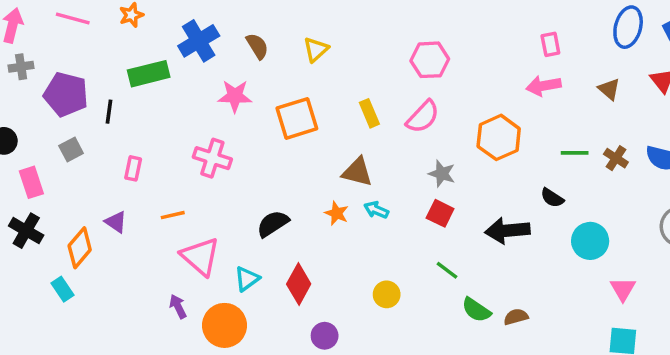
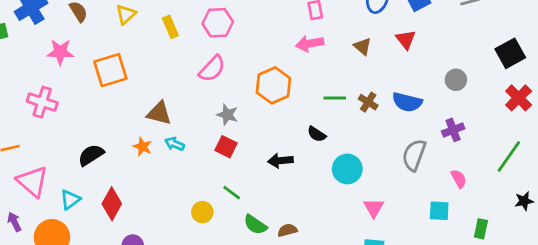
yellow rectangle: (369, 113) -> (170, 27), moved
black arrow: (507, 231) -> (280, 161), size x0.7
yellow circle: (387, 294) -> (202, 212), moved

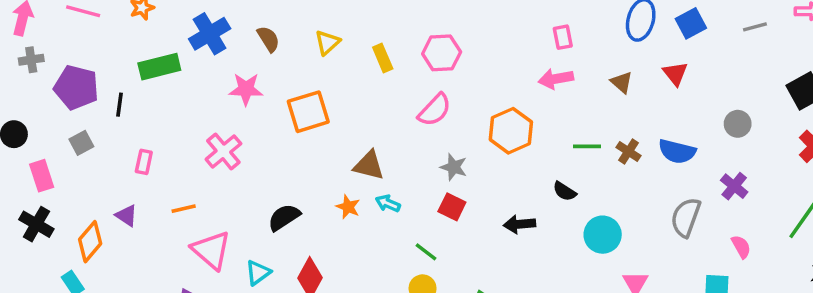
pink cross: (42, 102) -> (223, 151), turned 32
purple cross: (453, 130) -> (734, 186), turned -30
green line: (232, 193) -> (426, 252), moved

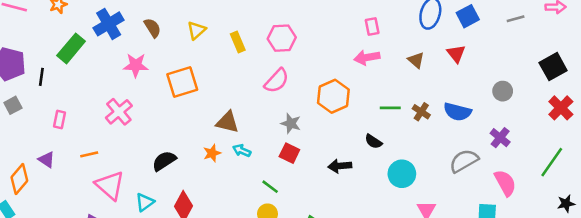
green rectangle: (159, 67) -> (71, 48), turned -36
orange star: (348, 207) -> (212, 153), turned 30
gray semicircle: (686, 217) -> (464, 161), turned 40
pink semicircle: (741, 247) -> (505, 183), size x1.5

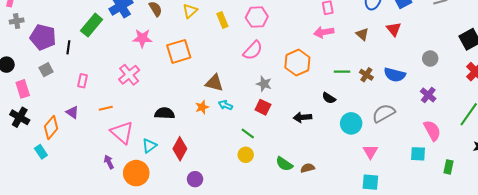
black semicircle: (164, 161) -> (165, 113), turned 36
gray semicircle: (464, 161) -> (384, 113), moved

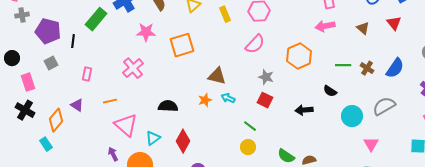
blue semicircle: (395, 75) -> (395, 68), turned -70

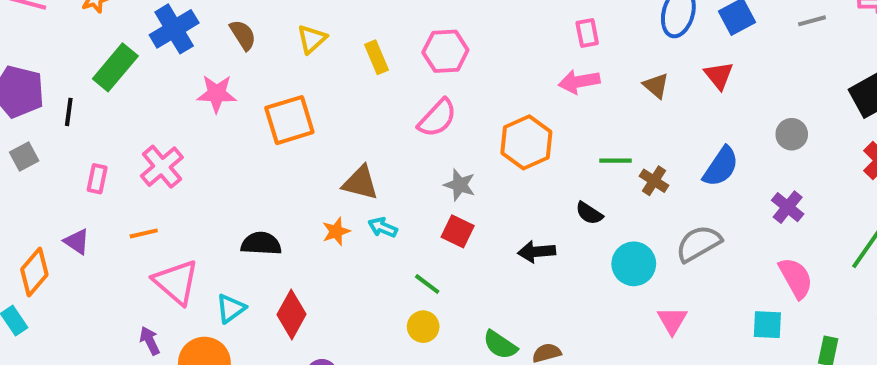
pink cross: (133, 68) -> (162, 167), moved
brown cross: (367, 68) -> (654, 181), moved

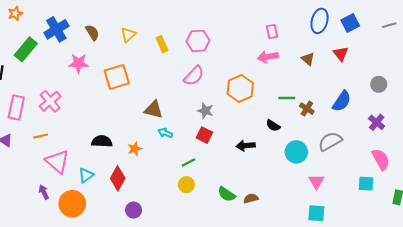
pink rectangle: (97, 179) -> (16, 108), size x1.6
orange star: (336, 231) -> (135, 149), moved
green line: (427, 284) -> (189, 162), turned -64

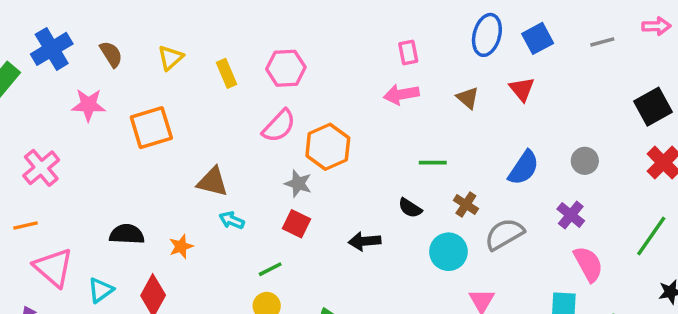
gray circle: (379, 84) -> (585, 161), moved
orange hexagon: (240, 89) -> (328, 147), moved
brown cross: (307, 109) -> (466, 205), moved
purple cross: (377, 122) -> (571, 215), moved

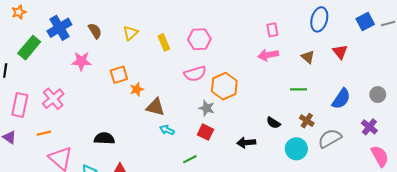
blue square: (538, 38) -> (365, 22), moved
pink semicircle: (279, 126) -> (195, 74), turned 30
orange square: (151, 128) -> (119, 75), size x0.7
green line: (433, 163) -> (298, 89), moved
orange star: (181, 246) -> (137, 89), moved

